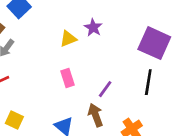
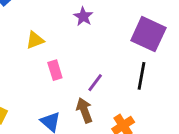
yellow triangle: (68, 39) -> (35, 40), moved

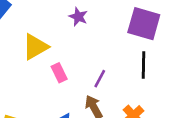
yellow triangle: (35, 40) -> (35, 47), size x1.5

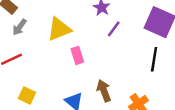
purple line: (100, 79) -> (114, 29), moved

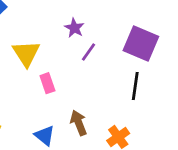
yellow triangle: (59, 29) -> (26, 53), turned -40

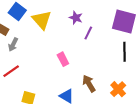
yellow triangle: (26, 53) -> (42, 20), moved

